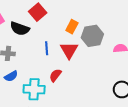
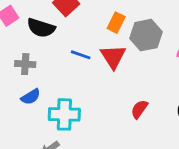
blue line: (47, 48) -> (81, 55), turned -64
red semicircle: (55, 75) -> (139, 109), moved

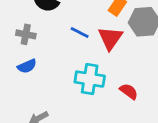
red semicircle: (139, 109) -> (129, 91), turned 84
cyan cross: (64, 114) -> (90, 79), moved

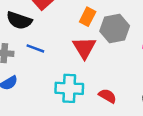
blue line: (80, 32) -> (35, 48), moved

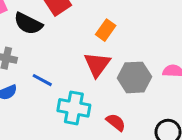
gray hexagon: (115, 29) -> (135, 77), moved
blue line: (35, 48) -> (42, 80), moved

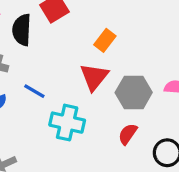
black semicircle: (28, 24) -> (22, 30), turned 64
red semicircle: (116, 122) -> (128, 134), moved, turned -96

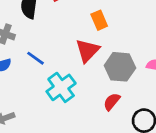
orange rectangle: (105, 40) -> (99, 20), turned -66
cyan cross: (67, 123) -> (61, 87), turned 36

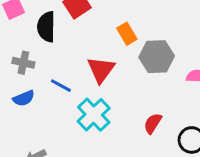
red triangle: (87, 51) -> (101, 70), moved
gray hexagon: (120, 67) -> (157, 57), moved

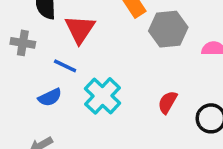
red triangle: (101, 70) -> (80, 29), moved
blue semicircle: (24, 98) -> (50, 97), moved

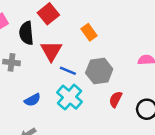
gray hexagon: (168, 29) -> (99, 71), moved
blue line: (65, 66) -> (68, 71), moved

